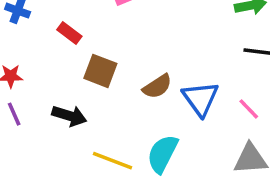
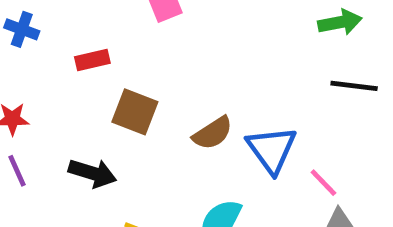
red rectangle: (69, 33) -> (92, 60), turned -50
pink line: (249, 109) -> (323, 183), moved

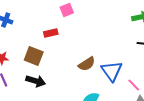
red rectangle: (92, 60) -> (51, 33), moved
brown square: (135, 112) -> (34, 56), moved

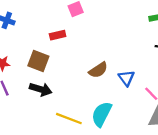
blue triangle: (112, 71) -> (126, 78), size x0.7

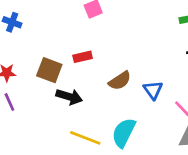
red rectangle: (58, 35) -> (83, 57), moved
black arrow: (41, 89) -> (69, 97), moved

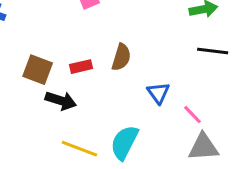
red rectangle: (83, 57) -> (81, 67), moved
brown semicircle: (120, 81) -> (121, 57), moved, turned -40

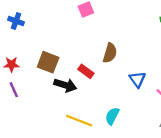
red rectangle: (81, 67) -> (86, 71), moved, turned 49
cyan semicircle: (124, 142) -> (112, 116), size x0.7

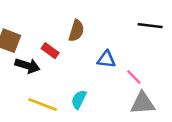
blue triangle: (137, 79) -> (106, 59), turned -48

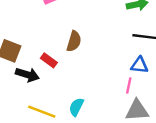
blue triangle: (106, 59) -> (139, 65), moved
pink line: (134, 77) -> (129, 85), turned 56

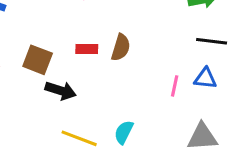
red rectangle: (49, 60) -> (87, 49), moved, turned -35
pink line: (129, 85) -> (175, 86), moved

